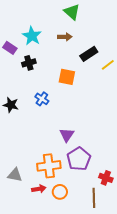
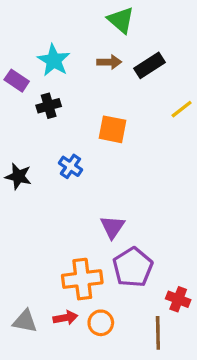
black rectangle: (89, 54) -> (150, 65), moved
gray triangle: (15, 175) -> (25, 321), moved

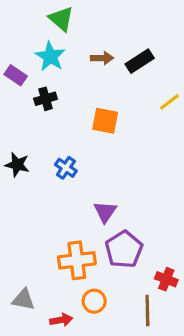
green triangle: (121, 20) -> (61, 19), moved
blue cross: (70, 166) -> (66, 168), moved
red arrow: (65, 318) -> (61, 320), moved

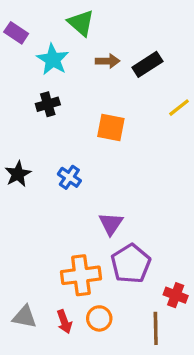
green triangle: (61, 19) -> (81, 23), moved
purple rectangle: (16, 75) -> (16, 33), moved
black star: (17, 165) -> (18, 174), turned 30
red arrow: (61, 320) -> (64, 322), moved, turned 80

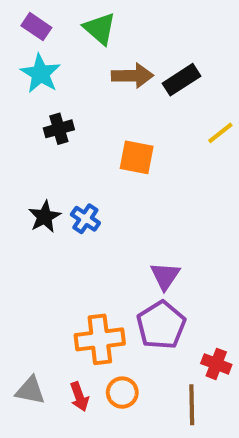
purple rectangle: (16, 33) -> (36, 27), moved
cyan star: (53, 59) -> (40, 74), moved
brown arrow: (108, 61) -> (132, 76), size x1.4
black star: (18, 174) -> (45, 217), moved
purple triangle: (111, 224) -> (165, 276), moved

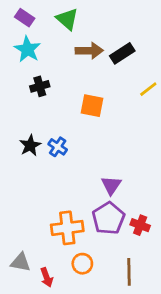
red cross: (216, 364) -> (140, 225), moved
red arrow: (79, 397) -> (47, 277), moved

